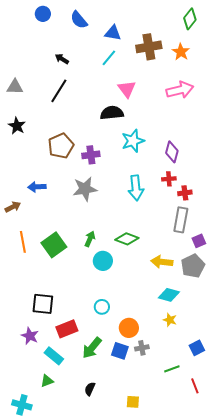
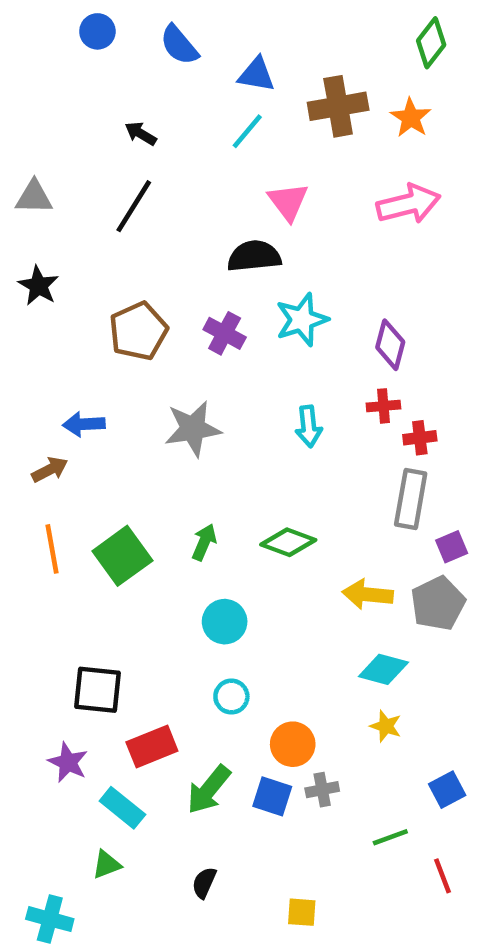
purple cross: (91, 155) -> (225, 333), moved, turned 36
cyan arrow: (136, 188) -> (309, 426), size x0.7
brown arrow: (13, 207) -> (50, 470), moved
cyan circle: (103, 261) -> (225, 622), moved

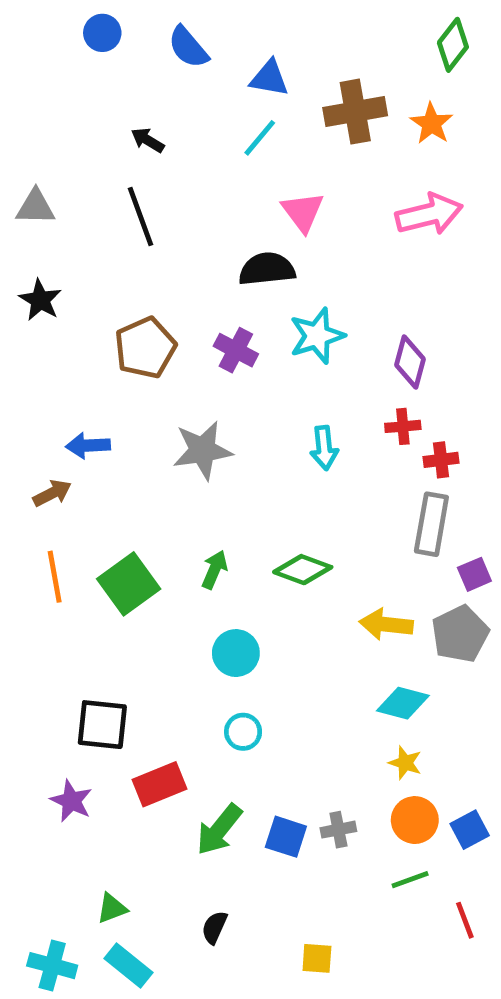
black line: (134, 206) -> (140, 217), turned -52
orange circle: (293, 744) -> (415, 820), moved
cyan rectangle: (122, 808) -> (129, 966), moved

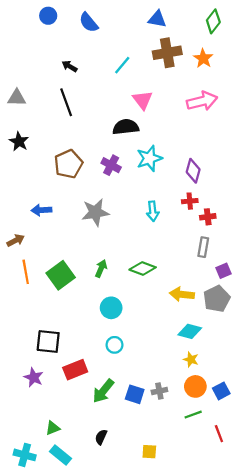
blue triangle: (269, 78) -> (157, 19), moved
brown arrow: (52, 493) -> (16, 240), moved
gray rectangle: (431, 524) -> (203, 247), size x0.7

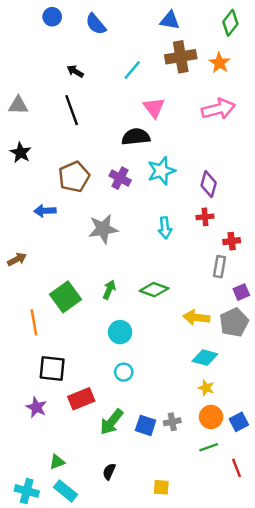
blue arrow: (41, 210) -> (45, 211), moved
red cross: (208, 217) -> (232, 241), moved
orange line: (26, 272) -> (34, 322), moved

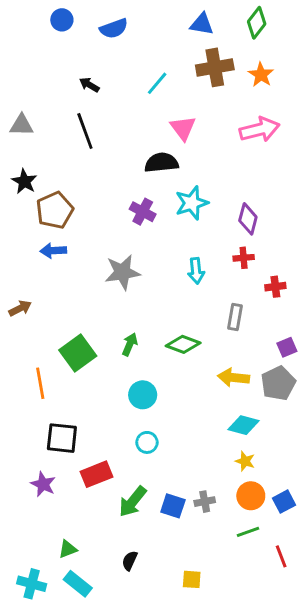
green diamond: (230, 23) -> (257, 23), moved
blue semicircle: (96, 24) -> (114, 29), turned -70
brown pentagon: (74, 177) -> (55, 210), moved
gray rectangle: (220, 267) -> (235, 317), moved

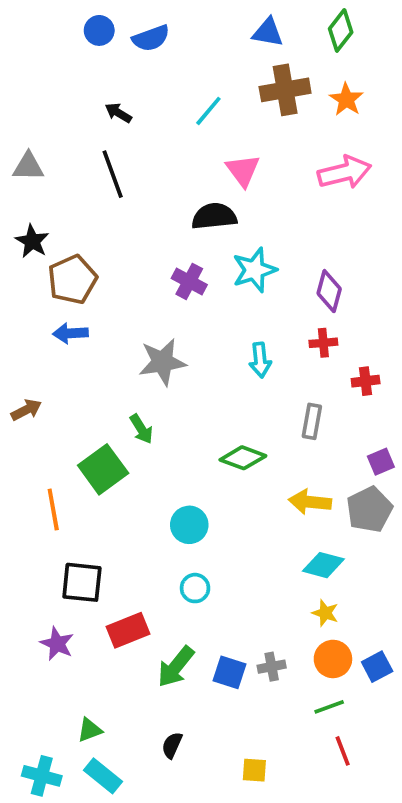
blue circle: (62, 20) -> (99, 30), moved
green arrow: (130, 344) -> (141, 429), moved, turned 125
red line: (281, 556) -> (343, 751), moved

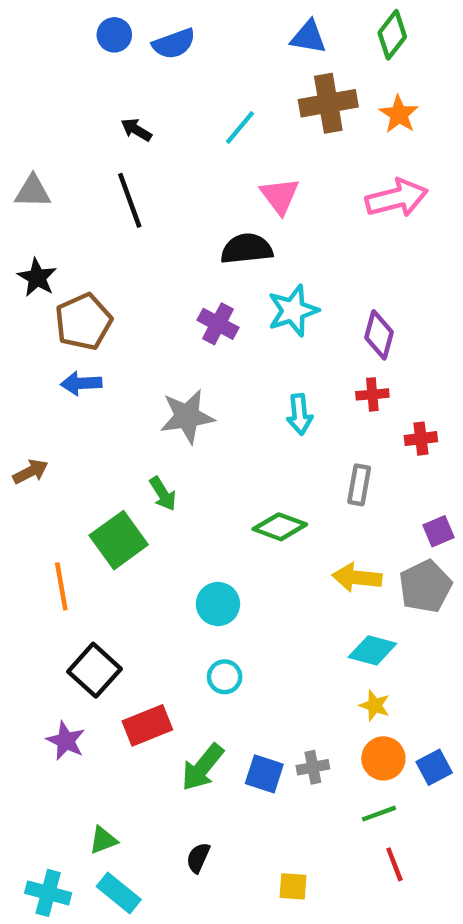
black square: (82, 582) -> (94, 670), turned 36

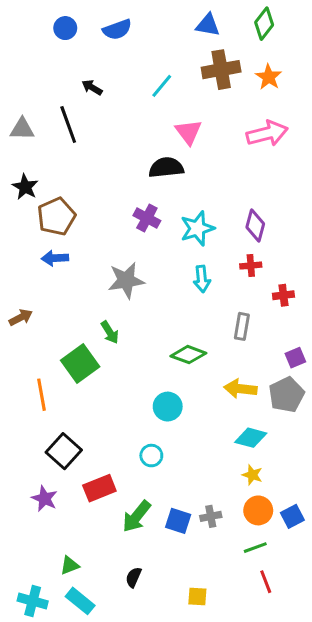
blue circle: (114, 35) -> (65, 28), moved
black line: (130, 200) -> (68, 125), moved
cyan star: (293, 311) -> (197, 228), moved
cyan circle: (218, 604) -> (168, 407), moved

